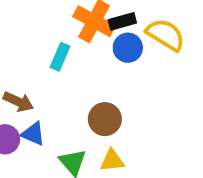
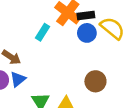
brown circle: (105, 119) -> (95, 81), moved
blue triangle: (33, 134) -> (18, 79), turned 49

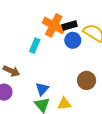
blue triangle: (18, 79) -> (42, 89), moved

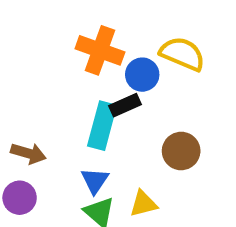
black rectangle: (70, 25) -> (125, 105), moved
cyan rectangle: (35, 46) -> (102, 126), moved, size x1.5

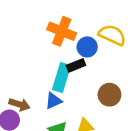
brown arrow: (28, 153) -> (19, 104), moved
blue triangle: (95, 181) -> (53, 101), moved, turned 30

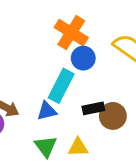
blue circle: (87, 47) -> (83, 58), moved
black rectangle: (76, 65) -> (93, 108), moved

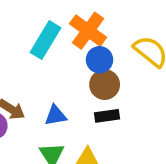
cyan rectangle: (61, 86) -> (45, 40), moved
brown circle: (113, 116) -> (105, 85), moved

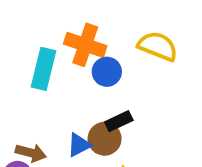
brown circle: (105, 85) -> (105, 139), moved
black rectangle: (107, 116) -> (119, 121), moved

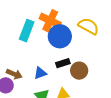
blue circle: (107, 72) -> (60, 36), size x1.5
brown circle: (105, 139) -> (79, 71), moved

